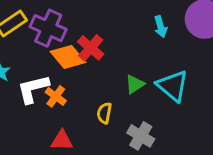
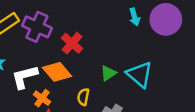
cyan arrow: (161, 27) -> (135, 17), moved
orange diamond: (68, 57) -> (57, 72), moved
orange cross: (56, 96) -> (42, 98), moved

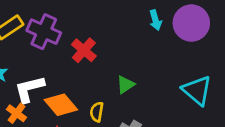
orange diamond: (57, 72) -> (61, 105), moved
cyan triangle: (140, 74) -> (197, 90), moved
orange cross: (42, 98) -> (16, 113), moved

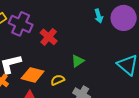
orange diamond: (61, 105) -> (33, 75), turned -35
yellow semicircle: (97, 112) -> (58, 80), turned 56

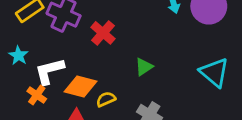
yellow semicircle: (58, 80) -> (106, 99), moved

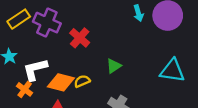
cyan triangle: (214, 72) -> (172, 71), turned -32
yellow semicircle: (106, 99) -> (82, 81), moved

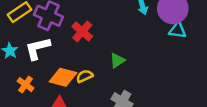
white L-shape: (35, 69) -> (38, 48), moved
cyan triangle: (172, 71) -> (178, 30), moved, size x0.7

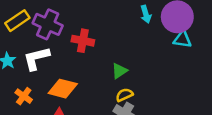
red cross: (82, 31) -> (83, 41), turned -30
yellow semicircle: (85, 76) -> (124, 95), moved

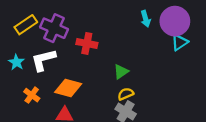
cyan triangle: (182, 39) -> (180, 42), turned -42

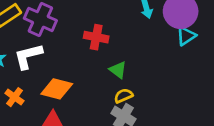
red cross: (87, 43) -> (96, 37), moved
green triangle: (121, 72) -> (118, 70), turned -49

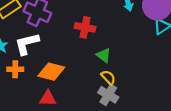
yellow semicircle: (123, 96) -> (108, 77), turned 70
orange cross: (14, 97) -> (15, 69), moved, turned -35

